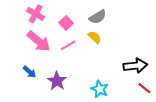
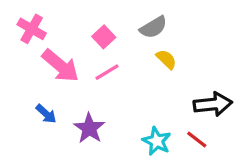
pink cross: (36, 14) -> (32, 29), moved
yellow semicircle: (95, 37) -> (166, 59), moved
red line: (144, 88) -> (197, 139), moved

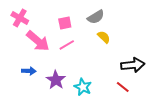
pink square: (104, 37) -> (65, 23), turned 32
blue arrow: (46, 114) -> (29, 71), turned -40
cyan star: (157, 141) -> (83, 87), moved

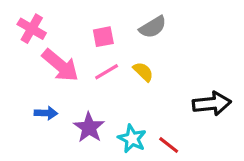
yellow semicircle: (104, 37) -> (143, 72), moved
red line: (123, 87) -> (169, 145), moved

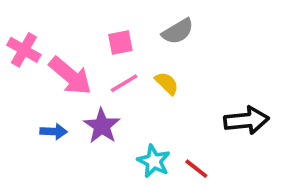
pink cross: (32, 29) -> (24, 50), moved
purple star: (89, 127) -> (102, 126), moved

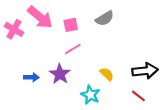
pink arrow: (70, 76) -> (40, 17), moved
yellow semicircle: (167, 83) -> (107, 74), moved
red line: (196, 169) -> (138, 96), moved

